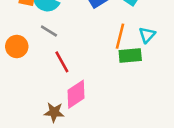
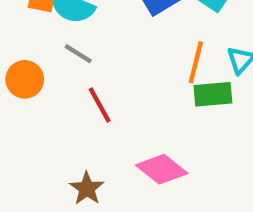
pink diamond: (76, 94) -> (162, 169), moved, turned 72
brown star: (54, 112) -> (87, 188), turned 30

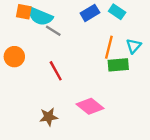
gray line: (78, 54) -> (53, 31), moved
brown star: (87, 188) -> (49, 117), turned 30

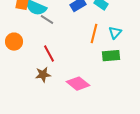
green rectangle: (118, 65) -> (111, 56), moved
brown star: (49, 117) -> (43, 75), moved

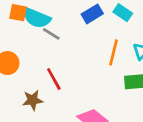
brown star: (43, 75) -> (33, 100), moved

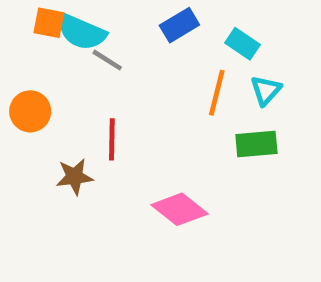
cyan rectangle: (123, 13) -> (242, 44), moved
red line: (54, 79) -> (112, 139), turned 30

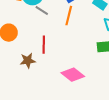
orange line: (217, 93) -> (69, 16), moved

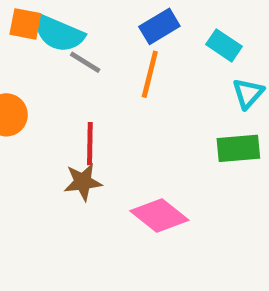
brown star: (28, 61) -> (83, 182), moved

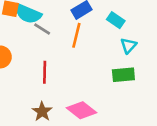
brown star: (83, 182) -> (42, 112), moved, turned -30

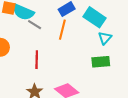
cyan rectangle: (116, 20) -> (95, 17), size x1.5

